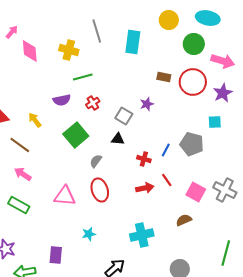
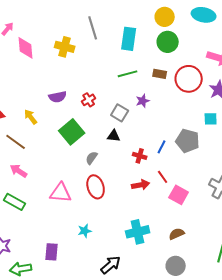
green circle: (194, 44) -> (168, 42), moved
green line: (83, 77) -> (128, 74), moved
pink square: (196, 192) -> (179, 195), moved
brown semicircle: (184, 220) -> (177, 234), moved

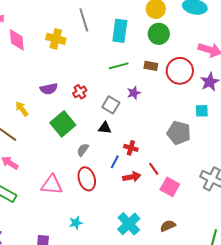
blue line: (162, 147) -> (115, 162), moved
cyan cross: (138, 232) -> (129, 224), turned -30

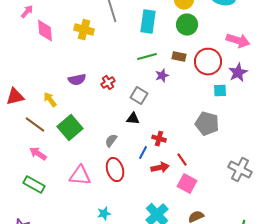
purple star: (134, 93) -> (162, 76), moved
cyan square: (202, 111) -> (220, 91), moved
green square: (63, 124) -> (70, 128), moved
pink square: (170, 187) -> (187, 184), moved

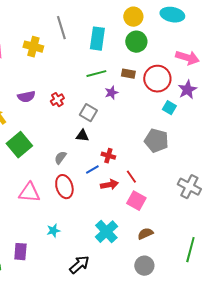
cyan square: (220, 91) -> (169, 108), turned 32
blue line: (143, 153) -> (92, 170), turned 32

